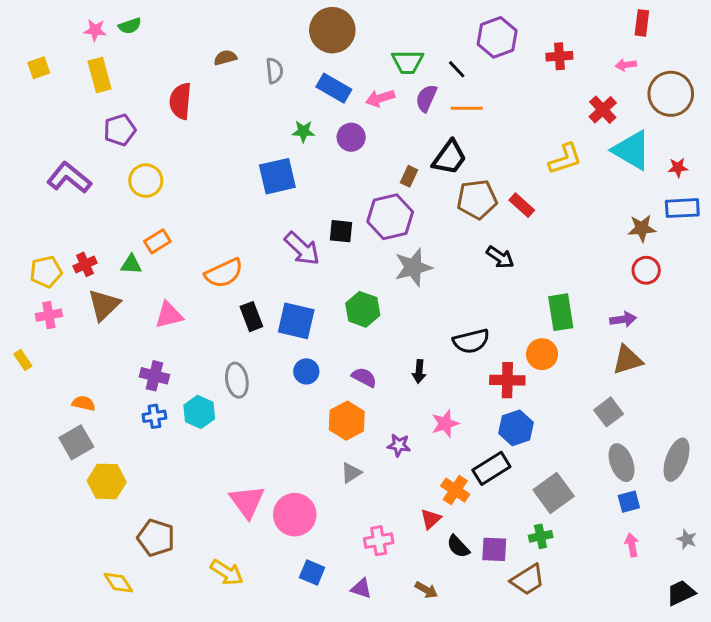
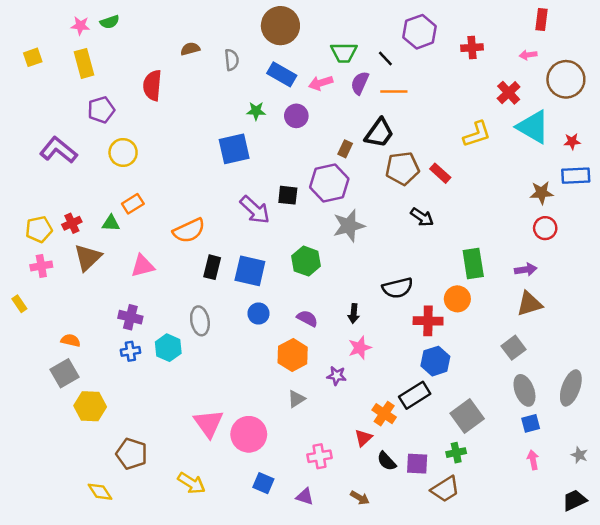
black rectangle: (251, 317) -> (212, 267), turned 35
pink star: (445, 424) -> (360, 348), moved

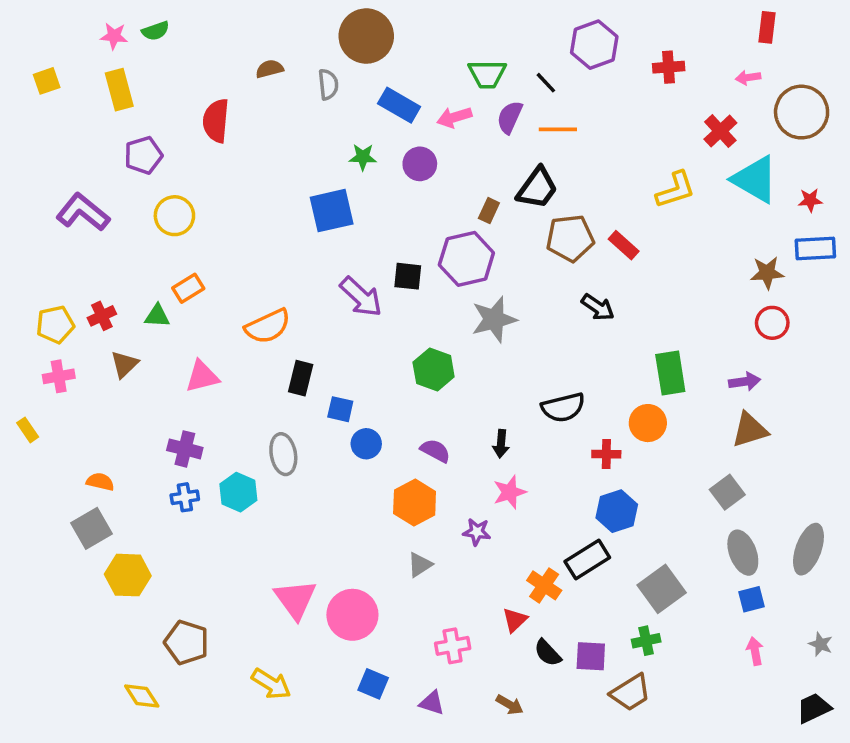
brown circle: (280, 26) -> (366, 36), moved
brown triangle: (88, 257) -> (124, 364), size x0.7
blue square: (250, 271) -> (340, 409), moved, size x0.6
red cross: (428, 321) -> (606, 454), size x0.7

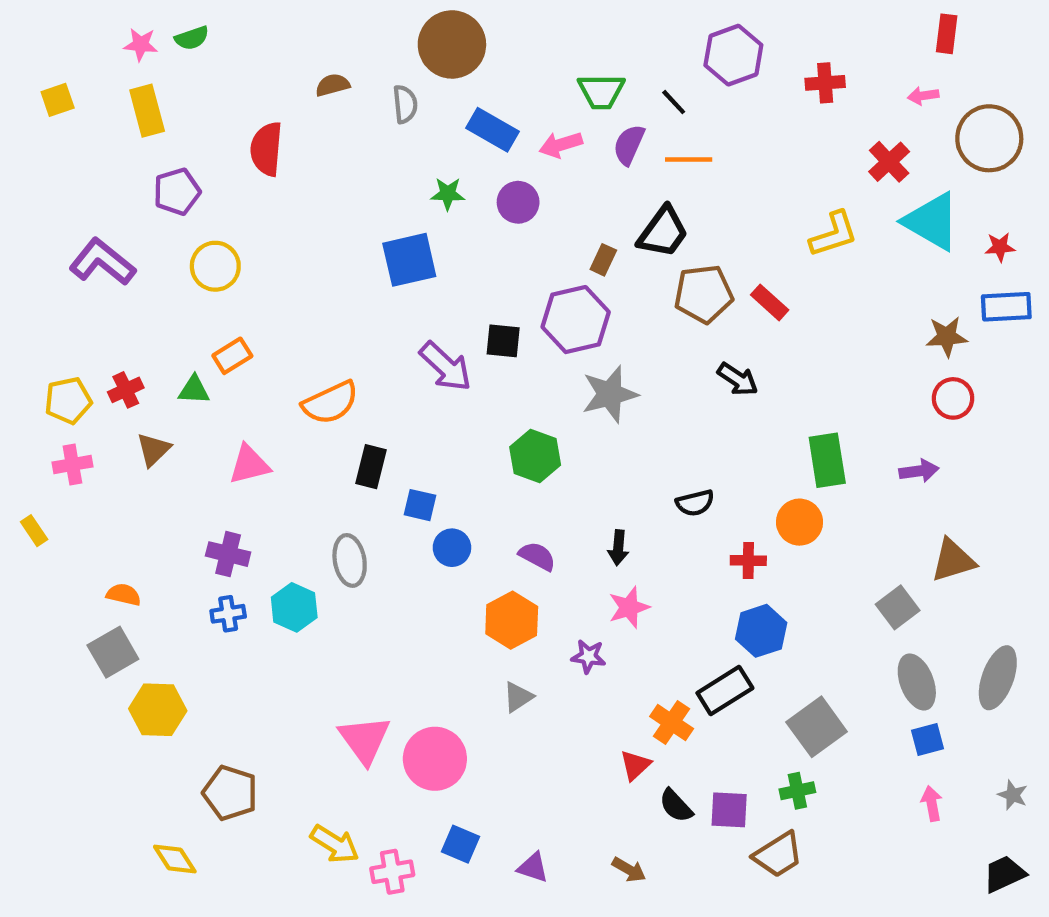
black semicircle: (563, 407) -> (695, 503), size x0.7
brown triangle: (750, 430) -> (953, 560), moved
pink cross: (453, 646) -> (392, 872), moved

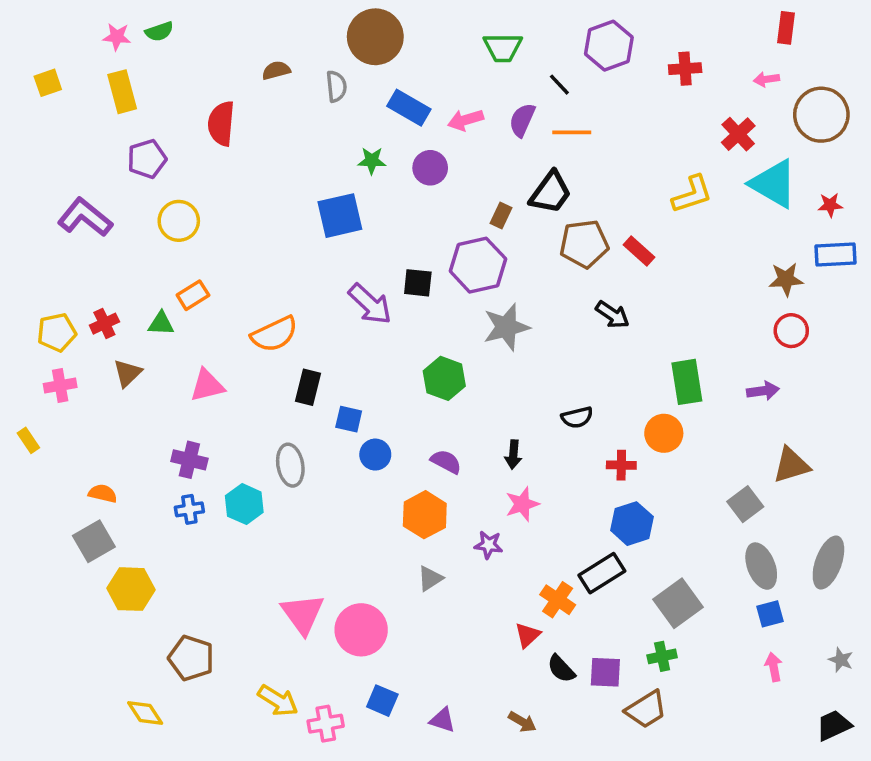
green trapezoid: (601, 91) -> (503, 47), moved

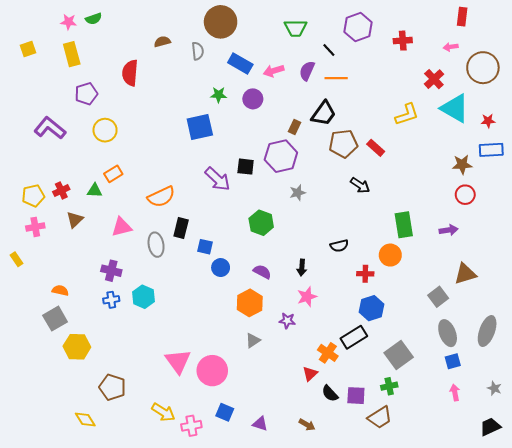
gray star: (506, 327) -> (298, 193), size x0.6
gray ellipse: (290, 465) -> (156, 245), moved

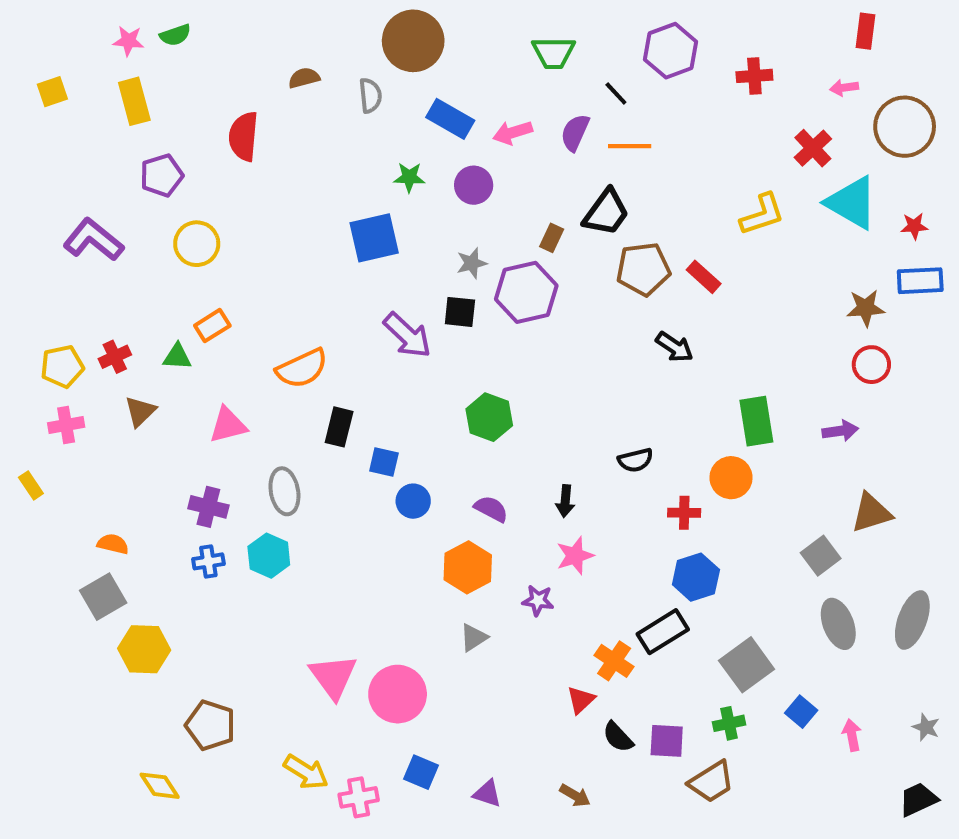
gray star: (298, 193) -> (472, 263), moved
gray ellipse: (156, 245) -> (284, 491), moved
blue square: (453, 361) -> (801, 712), moved, turned -35

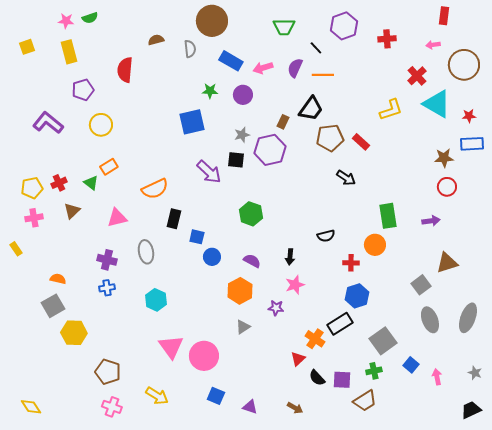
green triangle: (177, 357) -> (91, 183), turned 35
cyan hexagon: (269, 556) -> (156, 300), moved
yellow diamond: (160, 786) -> (31, 407), moved
pink cross: (359, 797) -> (112, 407), moved, turned 30

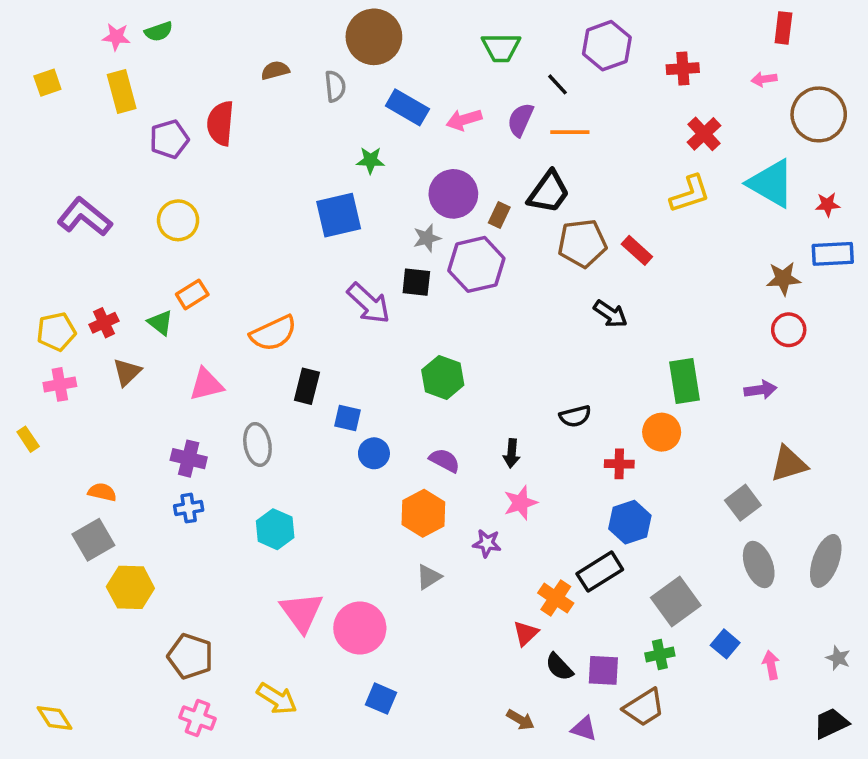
red cross: (417, 76) -> (704, 134), moved
purple pentagon: (83, 90) -> (169, 139), moved
purple circle: (243, 95) -> (453, 194), moved, size x1.4
purple triangle: (250, 407) -> (584, 729), moved

